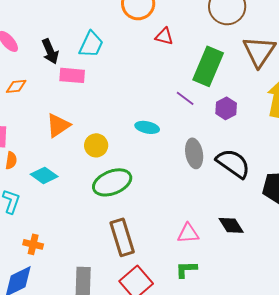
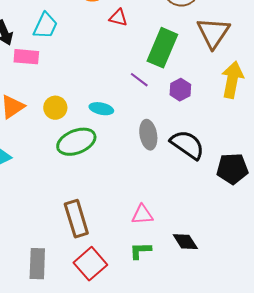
yellow circle: (96, 145) -> (55, 108), moved
green ellipse: (112, 182) -> (76, 142), moved
black diamond: (231, 225) -> (185, 242), moved

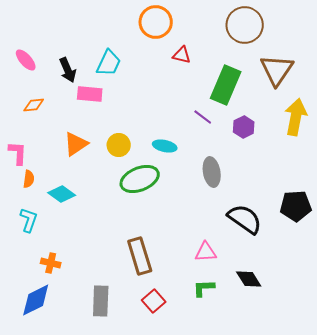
black semicircle: (187, 145) -> (245, 219), moved
red square: (90, 264) -> (154, 301), size x0.7

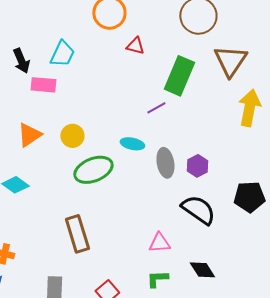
purple line: (203, 117) -> (156, 108), turned -66
purple hexagon: (244, 127) -> (197, 166), moved
cyan ellipse: (165, 146) -> (132, 144), moved
brown rectangle: (140, 256) -> (77, 234), moved

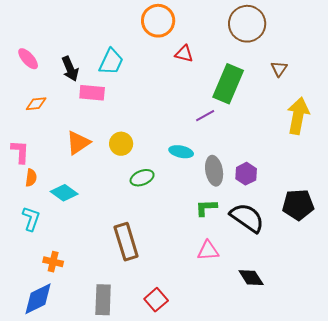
brown triangle: (230, 61) -> (279, 69), size x0.5
green ellipse: (93, 170) -> (142, 178), size x0.6
green L-shape: (157, 279) -> (206, 208), moved

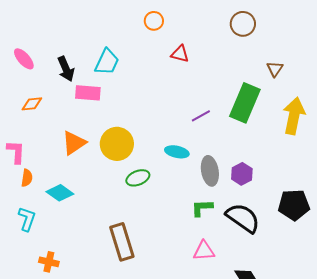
orange circle: (158, 21) -> (154, 21), size x0.6
brown circle: (247, 24) -> (243, 24), size x0.7
green rectangle: (228, 84) -> (245, 103), moved
yellow circle: (121, 144) -> (117, 144), size x1.4

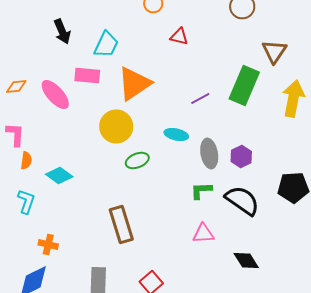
pink ellipse: (24, 59) -> (55, 94), moved, size x1.4
black arrow: (66, 69) -> (62, 32), moved
brown triangle: (275, 69) -> (274, 52), size x1.5
orange diamond: (32, 104) -> (16, 86), moved
orange triangle: (74, 143) -> (134, 84), moved, size x1.4

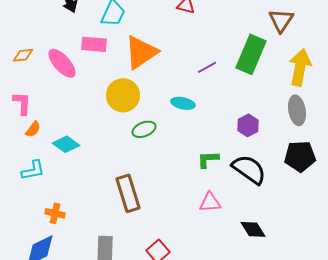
gray ellipse: (209, 154) -> (297, 110), moved
orange semicircle: (26, 160) -> (33, 129), turned 30
cyan L-shape: (26, 202) -> (33, 170), turned 60

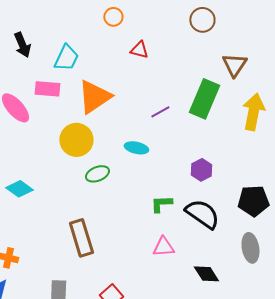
gray ellipse: (297, 110) -> (250, 248), moved

